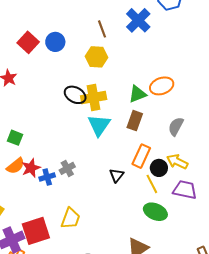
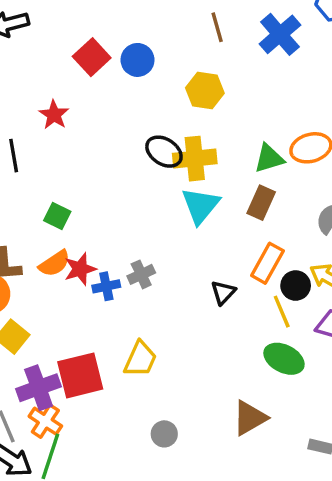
brown line: (102, 29) -> (217, 27), moved

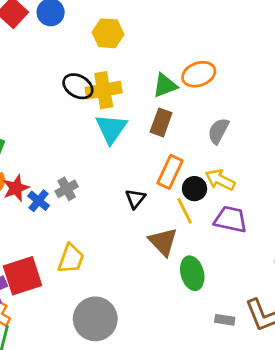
blue cross: (106, 286) -> (39, 201), turned -35
green ellipse: (284, 359) -> (192, 273), moved, turned 52
brown triangle: (250, 418) -> (163, 242), moved, turned -40
gray circle: (164, 434) -> (95, 319), size x2.0

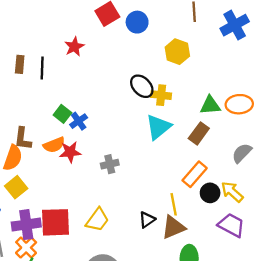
yellow cross: (104, 90) -> (161, 95), size x0.7
black triangle: (135, 199) -> (147, 220), moved
blue cross: (39, 201) -> (79, 121), moved
yellow line: (185, 211) -> (174, 204), moved
brown triangle: (163, 242) -> (173, 227), turned 35

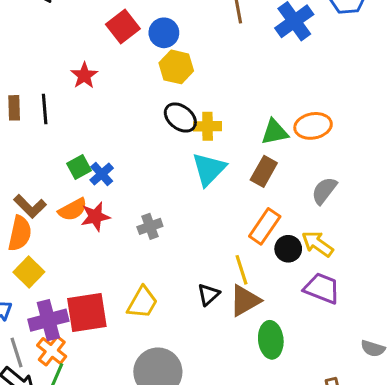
yellow hexagon: (177, 52) -> (176, 67), moved
green square: (62, 114) -> (79, 167), turned 30
brown L-shape: (23, 139) -> (30, 206), turned -45

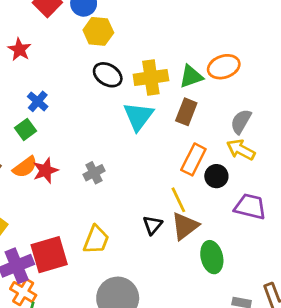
yellow cross: (208, 126) -> (151, 78), moved, size x1.4
blue cross: (102, 174) -> (38, 101), moved
yellow arrow: (317, 244) -> (241, 150), moved

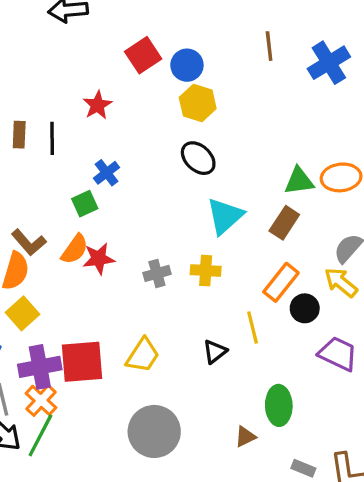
yellow cross: (151, 78) -> (206, 271), moved, size x0.7
orange semicircle: (25, 167) -> (75, 249), turned -30
brown triangle: (185, 226) -> (245, 437), moved, size x0.6

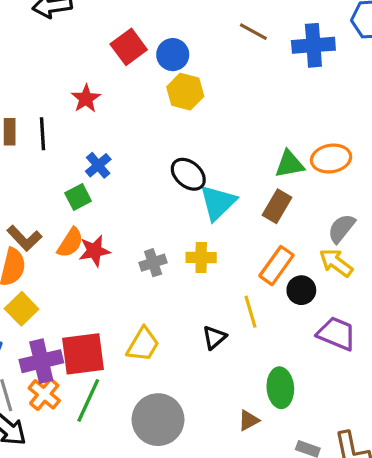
brown line: (269, 46) -> (253, 32), turned -52
blue cross: (329, 63) -> (313, 45), turned 30
black ellipse: (198, 158) -> (188, 174), moved
green line: (40, 435) -> (88, 400), moved

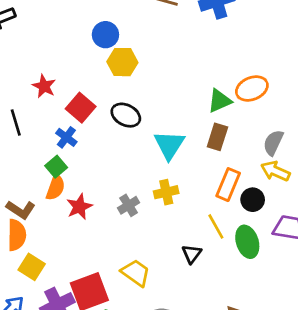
red square: (129, 47) -> (81, 108), moved
black ellipse: (188, 174) -> (126, 115), moved
orange semicircle: (70, 243) -> (55, 187), moved
yellow trapezoid: (143, 344) -> (136, 273), turned -72
green ellipse: (280, 388) -> (247, 242), moved

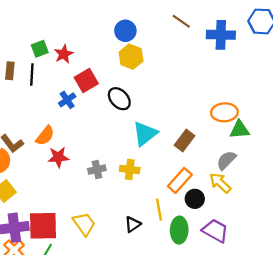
green triangle: (220, 101) -> (240, 130), moved
green square: (56, 167) -> (40, 49), moved

